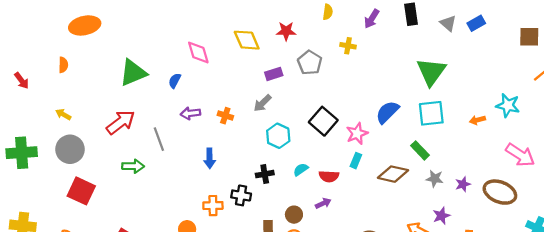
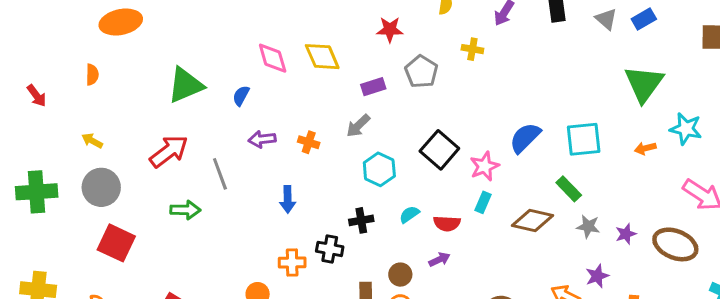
yellow diamond: (247, 40) -> (322, 57), moved
green triangle: (431, 72) -> (644, 84), moved

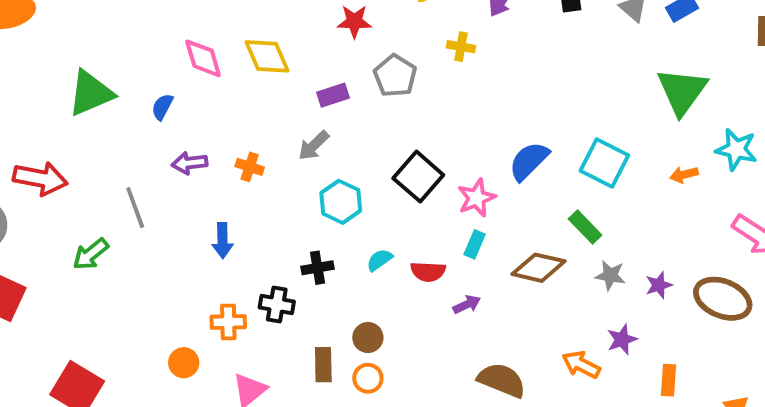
cyan square: (584, 139) -> (604, 163), turned 33
red arrow: (169, 151) -> (40, 178), moved, turned 48
green arrow: (185, 210) -> (91, 254), turned 140
purple arrow: (439, 259) -> (467, 305), moved

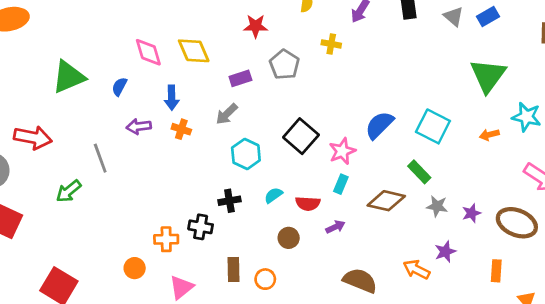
blue arrow: (222, 241) -> (172, 98), moved
brown circle: (368, 337) -> (289, 238), moved
orange rectangle: (668, 380) -> (496, 271), moved

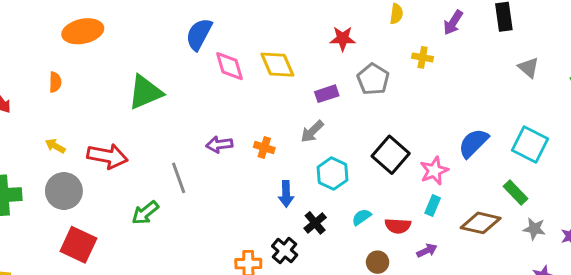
gray triangle: (454, 16) -> (529, 68), moved
blue semicircle: (119, 87) -> (199, 34), moved, size x1.6
blue arrow: (172, 98) -> (286, 194), moved
black cross: (229, 201) -> (315, 223), turned -30
black cross: (201, 227) -> (285, 251), turned 30

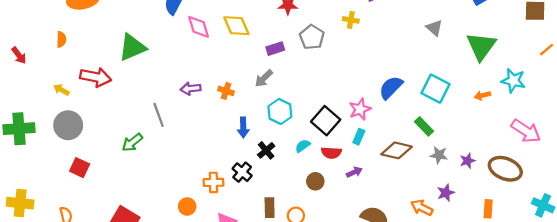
black square: (391, 155) -> (326, 121), moved
red arrow: (107, 156) -> (96, 77), moved
red square: (78, 245) -> (80, 168), size x0.7

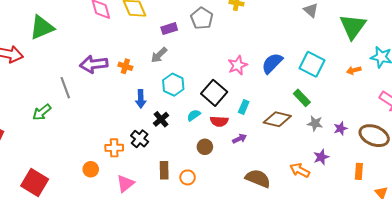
purple arrow: (191, 89) -> (94, 64), size x1.5
pink star: (360, 109) -> (238, 65), moved

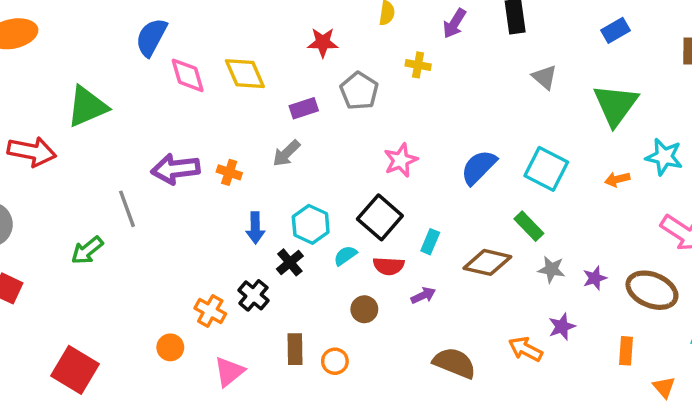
pink star: (238, 65) -> (401, 160), moved
cyan hexagon: (173, 85) -> (311, 224), moved
orange cross: (114, 148) -> (210, 311), turned 30

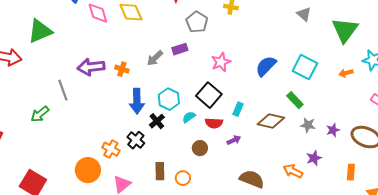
purple rectangle: (304, 108) -> (180, 49), moved
blue arrow: (255, 228) -> (137, 101), size x1.4
orange circle: (170, 347) -> (88, 170), size x1.6

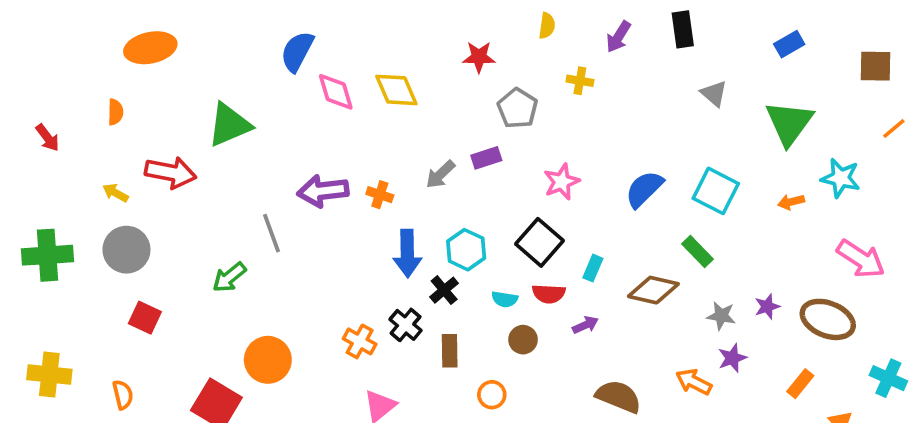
cyan semicircle: (189, 117) -> (505, 299), moved, turned -136
gray star: (308, 125) -> (721, 316), moved
orange circle: (88, 170) -> (268, 360), moved
brown rectangle: (160, 171) -> (450, 351), moved
orange rectangle: (351, 172) -> (800, 384), turned 35

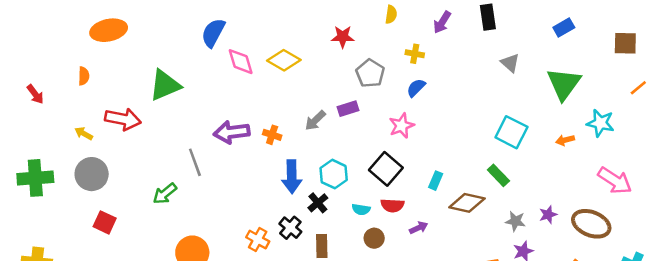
yellow diamond: (396, 90) -> (284, 60), turned -36
blue semicircle: (644, 189) -> (416, 88), moved, size x0.7
cyan rectangle: (593, 268) -> (436, 181), moved

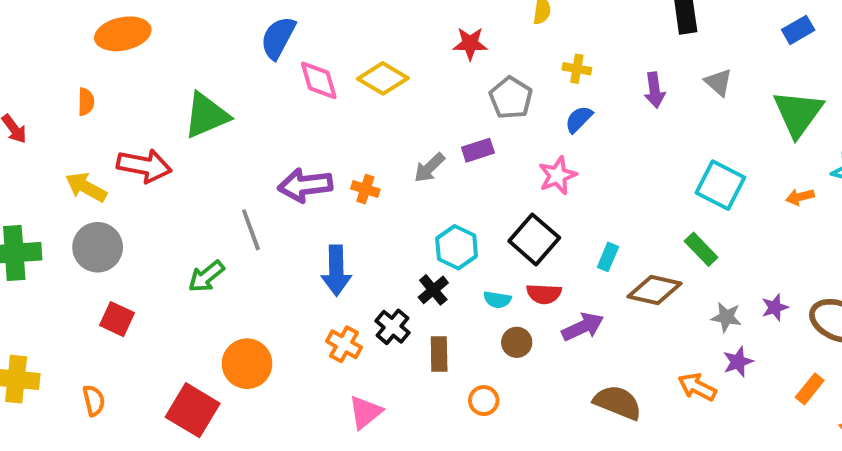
purple arrow: (442, 22) -> (654, 90), moved, turned -40
yellow arrow: (84, 134) -> (86, 187), size x1.5
blue arrow: (292, 177) -> (336, 271), moved
purple arrow: (419, 228) -> (583, 327), size x1.5

